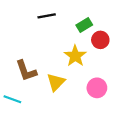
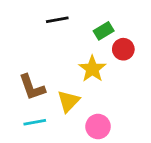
pink circle: (97, 88) -> (98, 127), moved
cyan line: (12, 99) -> (35, 122), moved, turned -30

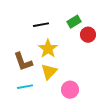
black line: (57, 20) -> (41, 25), moved
yellow star: (92, 69) -> (48, 49), moved

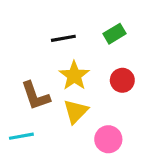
red circle: (88, 35) -> (122, 80), moved
cyan line: (25, 87) -> (21, 136), moved

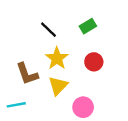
black line: (63, 38) -> (48, 30), turned 54

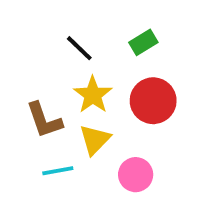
red circle: (94, 62) -> (153, 101), size x1.5
cyan line: (16, 105) -> (58, 171), moved

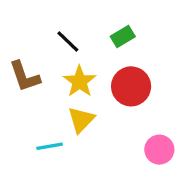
brown L-shape: (44, 120) -> (25, 76), moved
pink circle: (136, 175) -> (159, 150), moved

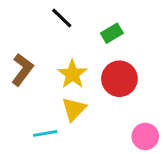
black line: (68, 41) -> (62, 18), moved
brown L-shape: (25, 76) -> (22, 70), turned -124

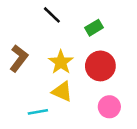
yellow triangle: (74, 109) -> (62, 91), turned -50
pink circle: (145, 136) -> (109, 107), moved

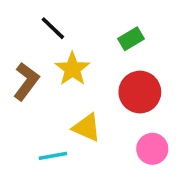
black line: (52, 15) -> (53, 28), moved
yellow star: (61, 62) -> (72, 69), moved

